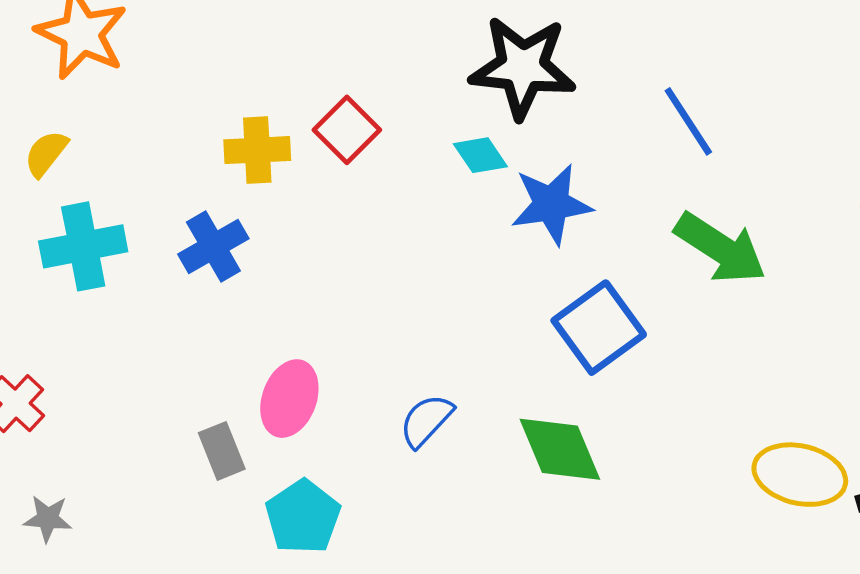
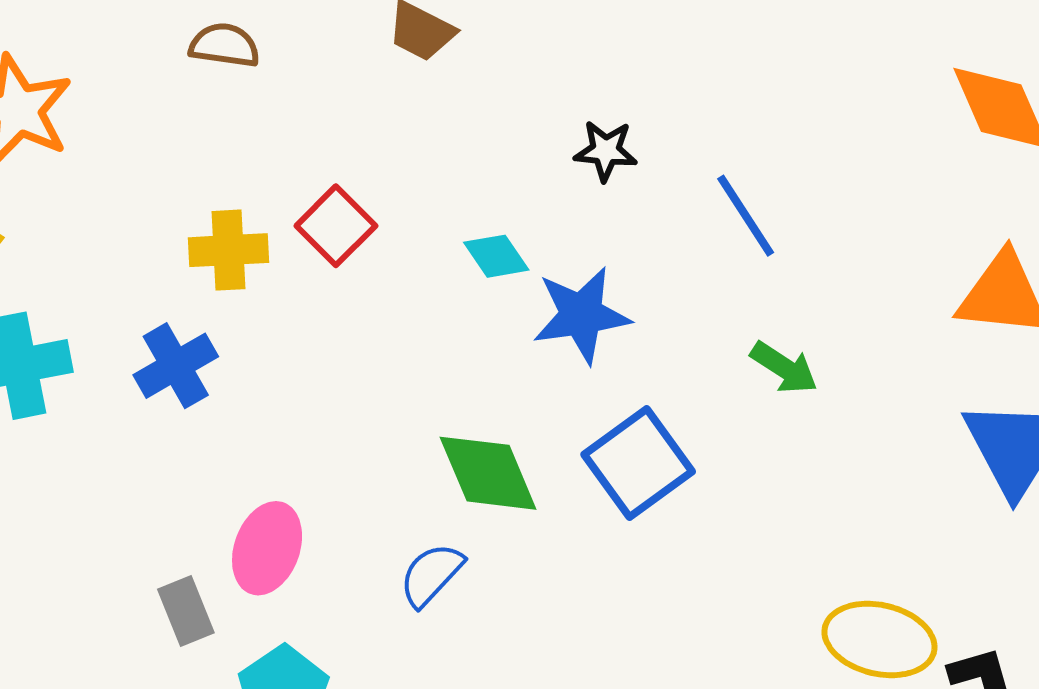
black star: (523, 67) -> (606, 151), moved, size x0.5
green arrow: (720, 248) -> (784, 368), size x0.6
green diamond: (560, 449) -> (488, 473), moved

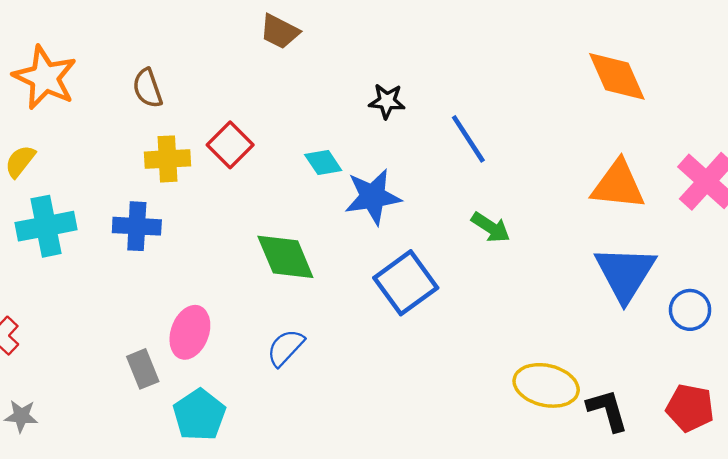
brown semicircle: (224, 45) -> (147, 88), moved, turned -117
blue cross: (176, 366) -> (137, 226), turned 33
green diamond: (488, 473) -> (285, 257), moved

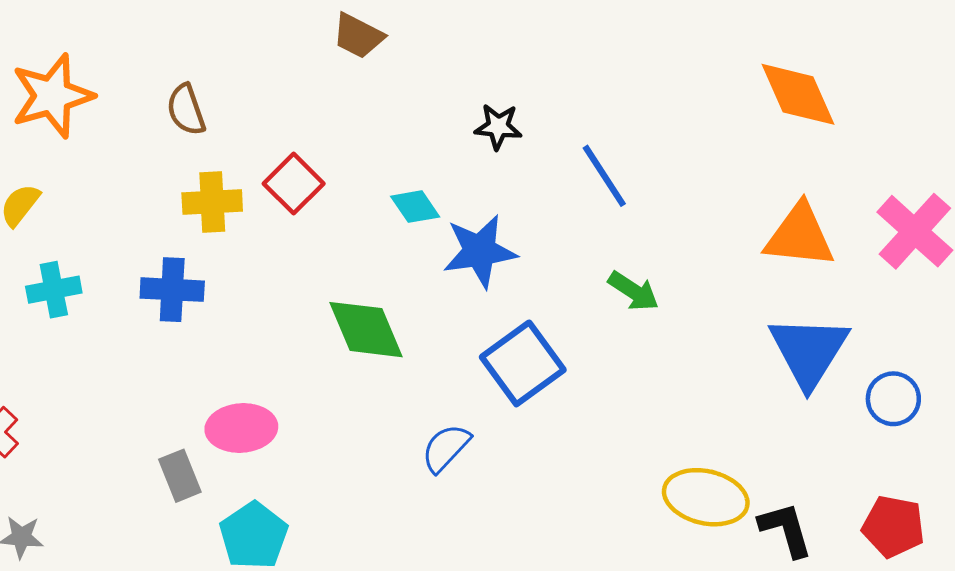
orange star: (45, 78) -> (52, 96), turned 30
cyan cross: (46, 226) -> (54, 290), size x0.7
pink ellipse: (190, 332) -> (241, 428), turned 66
blue semicircle: (285, 348) -> (446, 448), moved

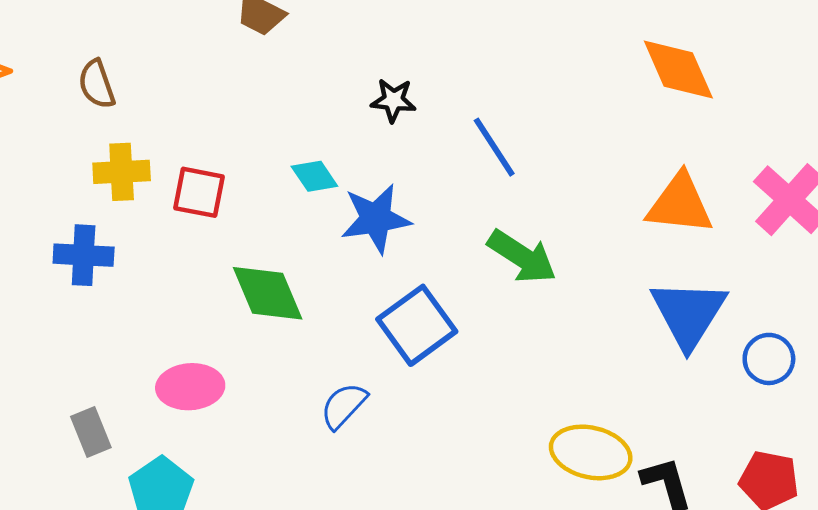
red square: (294, 184) -> (199, 192), moved, turned -34
green arrow: (633, 291) -> (522, 257), size x1.4
pink ellipse: (241, 428) -> (190, 387), moved

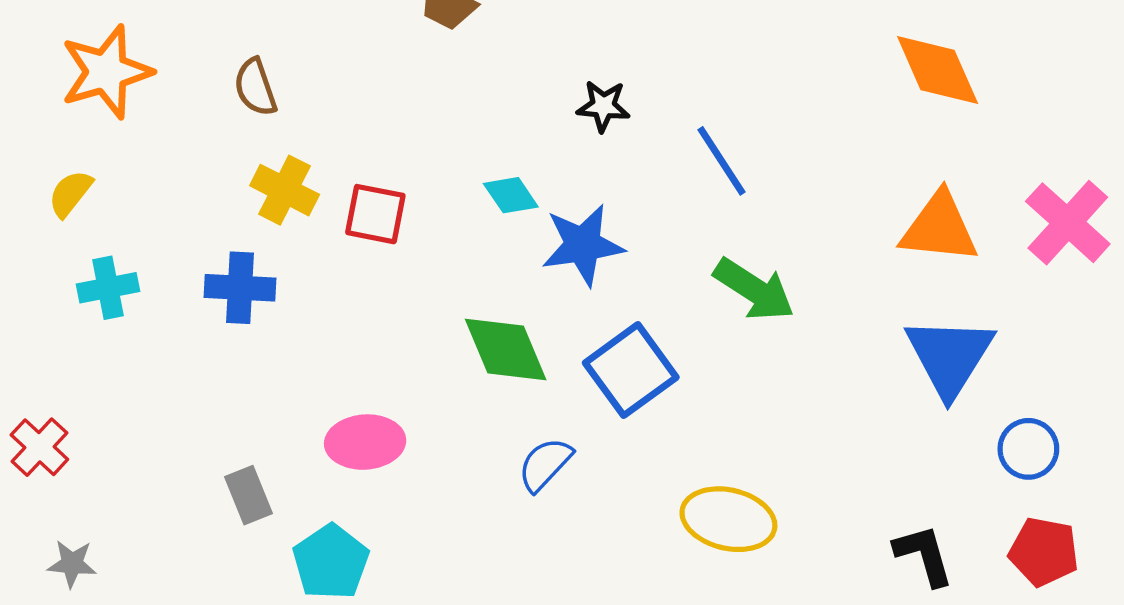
yellow cross: (122, 172) -> (285, 190), turned 30
green diamond: (268, 293) -> (506, 349), moved
blue circle: (769, 359) -> (1028, 449), moved
yellow ellipse: (591, 452) -> (728, 519), moved

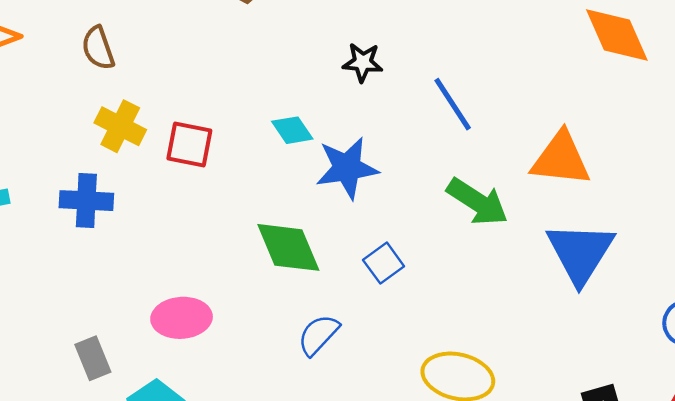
orange triangle: (939, 228) -> (561, 159), moved
blue triangle: (950, 356) -> (580, 253), moved
blue square: (631, 370) -> (384, 263), size x0.6

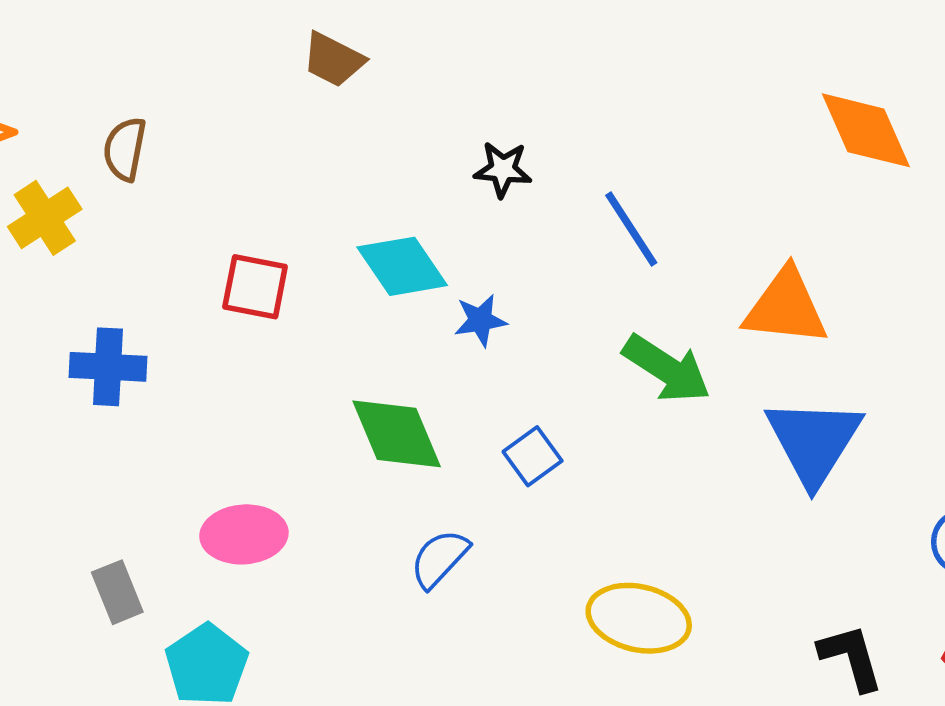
brown semicircle: (98, 48) -> (125, 149), turned 30
yellow cross: (120, 126) -> (45, 218), moved, turned 30
cyan diamond: (292, 130) -> (402, 266), size x1.5
blue star: (347, 168) -> (480, 320), size x0.6

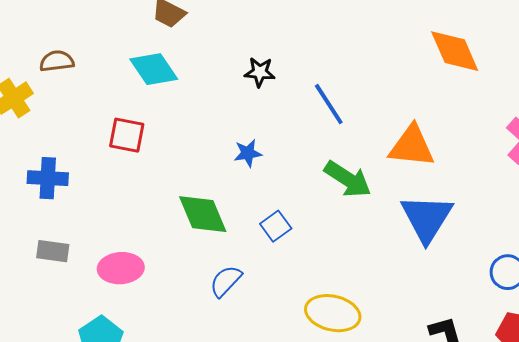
brown semicircle: (125, 149) -> (57, 61), turned 72
cyan diamond: (402, 266) -> (154, 69), moved
gray rectangle: (117, 592) -> (53, 251), moved, turned -60

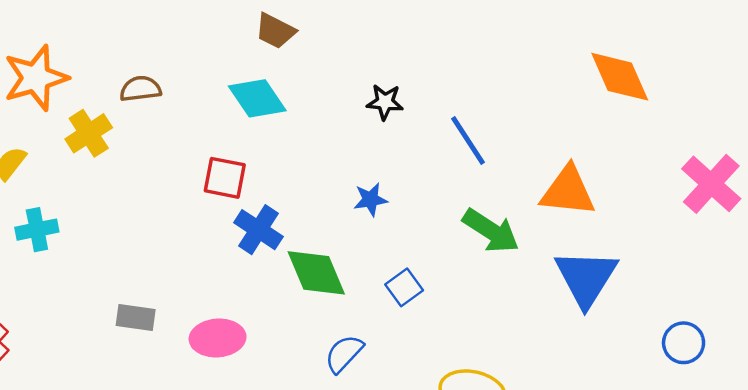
blue cross: (48, 178) -> (258, 230), moved, turned 30

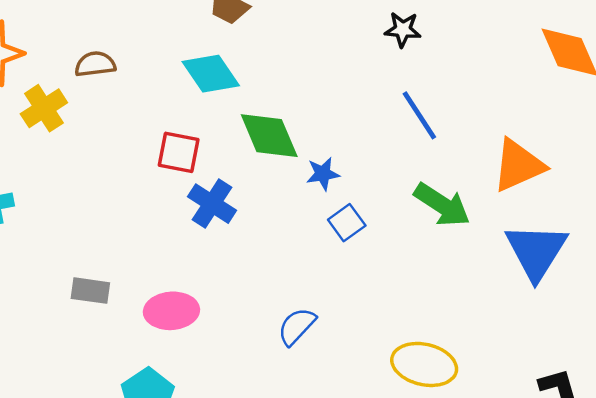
black star: (385, 102) -> (403, 30), moved
orange triangle: (568, 191) -> (518, 165), turned -30
green diamond: (316, 273) -> (269, 136), moved
blue square: (404, 287) -> (347, 223), moved

